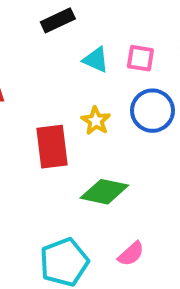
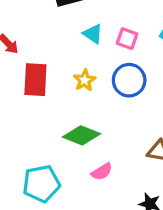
red rectangle: (52, 147) -> (35, 80), moved
pink semicircle: (131, 254) -> (102, 172), moved

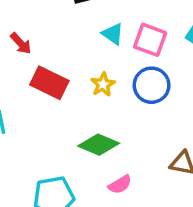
pink square: (127, 39) -> (150, 40), size x1.4
red rectangle: (35, 80) -> (49, 83), turned -68

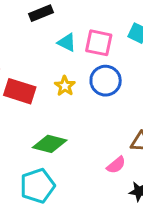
green diamond: (99, 145) -> (50, 144), moved
pink semicircle: (120, 184) -> (116, 165), moved

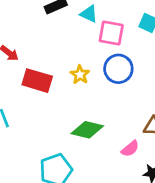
cyan triangle: (67, 42) -> (89, 14), moved
green diamond: (50, 144) -> (87, 130), moved

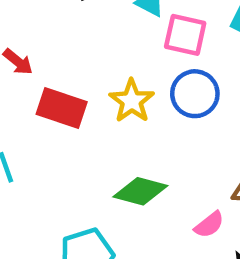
yellow star: (80, 75) -> (132, 101), size x1.4

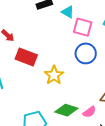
yellow star: (132, 101) -> (54, 75), moved
green diamond: (140, 191) -> (66, 110), moved

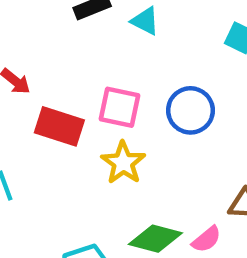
pink square: (83, 27) -> (120, 107), moved

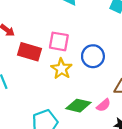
blue circle: (190, 110) -> (93, 56), moved

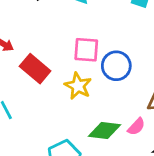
pink square: (59, 41) -> (86, 50), moved
red rectangle: (30, 52) -> (35, 69), turned 30

